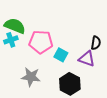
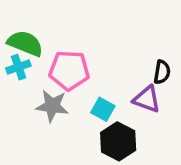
cyan square: (61, 55) -> (103, 109), moved
gray star: (31, 77) -> (52, 106), moved

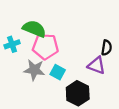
green semicircle: (25, 43) -> (34, 29), moved
cyan square: (103, 109) -> (58, 72), moved

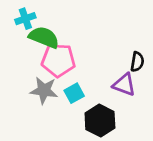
cyan cross: (12, 44) -> (25, 19), moved
cyan square: (58, 72) -> (74, 93), turned 32

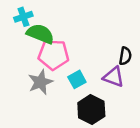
gray star: (44, 90) -> (40, 82), turned -30
cyan square: (74, 93) -> (77, 79), moved

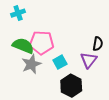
green semicircle: (40, 34) -> (23, 46), moved
purple triangle: (114, 77) -> (89, 60), turned 48

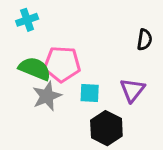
black semicircle: (98, 44) -> (145, 40), moved
cyan square: (60, 62) -> (90, 93), turned 32

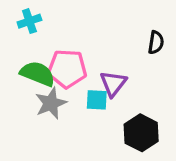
purple triangle: (132, 90) -> (113, 84), moved
black hexagon: (106, 128) -> (141, 133), moved

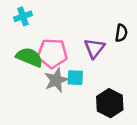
purple triangle: (113, 84) -> (94, 48), moved
gray star: (51, 103) -> (56, 80), moved

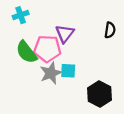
purple triangle: (94, 48) -> (65, 34), moved
green semicircle: (29, 57) -> (26, 52), turned -150

